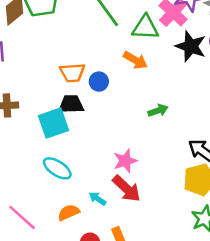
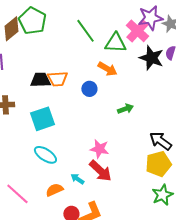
blue circle: (99, 82) -> (89, 89), moved
black trapezoid: (71, 104) -> (40, 80), moved
pink star: (125, 161) -> (99, 149), turned 30

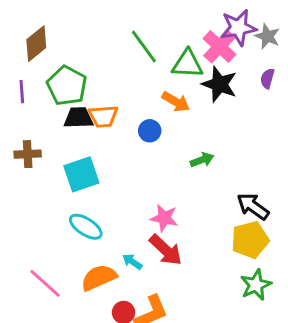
green pentagon: (32, 21) -> (67, 86), moved
black star: (151, 58) -> (219, 84), moved
orange semicircle: (54, 190) -> (99, 278), size x1.4

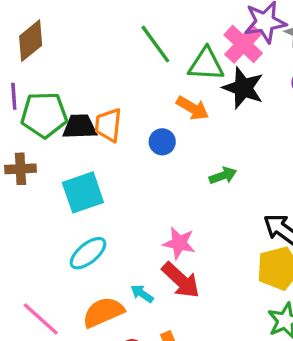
green pentagon: (67, 86) -> (44, 115), moved, turned -30
orange trapezoid: (103, 116) -> (108, 125), turned 100
cyan ellipse: (86, 227) -> (88, 253), turned -72

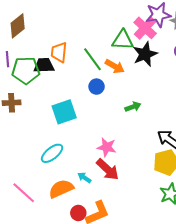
green line: (155, 44) -> (92, 59), moved
black star: (243, 88) -> (145, 54), turned 30
orange trapezoid: (108, 125) -> (59, 52), moved
black trapezoid: (80, 127) -> (44, 65), moved
cyan square: (83, 192) -> (64, 112), moved

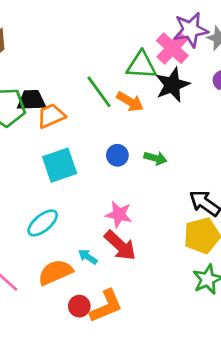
orange trapezoid: (59, 52) -> (51, 116), moved, turned 60
blue circle: (97, 87) -> (117, 155), moved
green arrow: (133, 107) -> (155, 158), turned 35

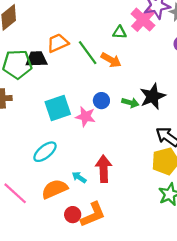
green triangle: (141, 65) -> (120, 32), size x0.6
black star: (172, 85) -> (153, 96), moved
orange trapezoid: (51, 116) -> (58, 43), moved
pink star: (119, 214) -> (85, 117), moved
red arrow: (120, 245) -> (104, 169), turned -135

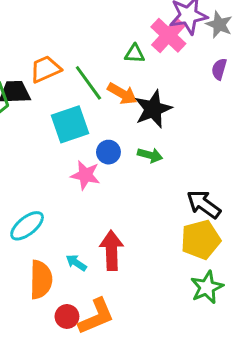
black star: (153, 96) -> (153, 109), moved
cyan square: (58, 108) -> (70, 124), moved
orange semicircle: (55, 189) -> (41, 280), turned 115

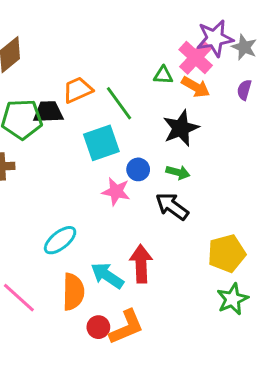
orange arrow: (122, 94) -> (196, 87), moved
black arrow: (204, 204) -> (172, 206), moved
cyan arrow: (76, 263) -> (107, 276), size x1.6

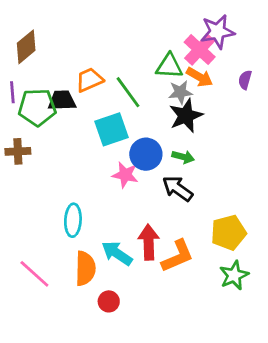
gray star: (244, 47) -> (180, 92), moved, turned -30
green triangle: (163, 75) -> (169, 66), size x1.5
blue circle: (138, 169) -> (146, 154), size x1.5
cyan ellipse: (60, 240) -> (73, 220), turned -48
orange L-shape: (126, 327) -> (178, 256), moved

